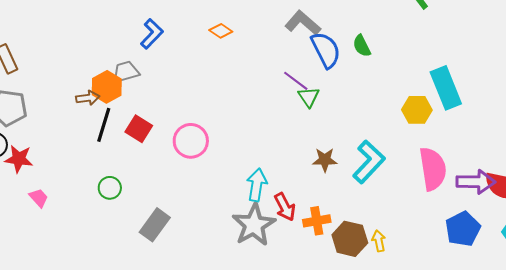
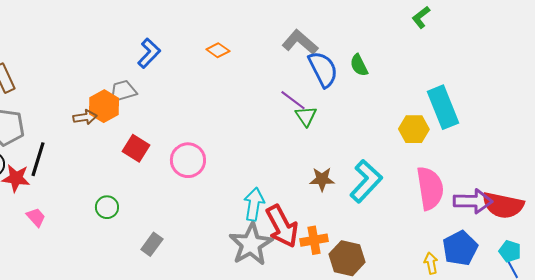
black line: (104, 125) -> (38, 159), moved
red arrow: (285, 207) -> (282, 226), size x1.5
gray rectangle: (155, 225) -> (152, 244), size x0.7
yellow arrow: (379, 241) -> (431, 263), moved

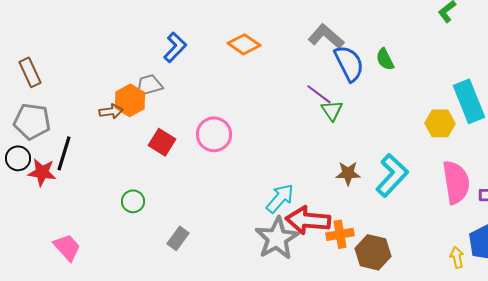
orange diamond: (218, 50) -> (244, 44), size x1.4
pink circle: (188, 160) -> (214, 134), moved
cyan arrow: (254, 204) -> (280, 198), turned 32
pink trapezoid: (36, 217) -> (67, 247), moved, size x1.4
red arrow: (282, 226) -> (308, 220), turned 123

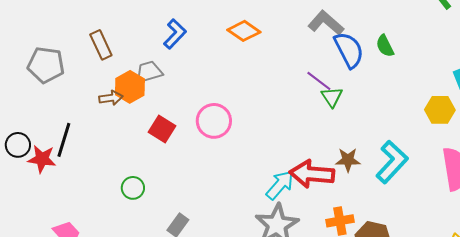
brown rectangle: (30, 72) -> (101, 45), moved
gray pentagon: (32, 121) -> (46, 65), moved
red arrow: (308, 220) -> (312, 174), moved

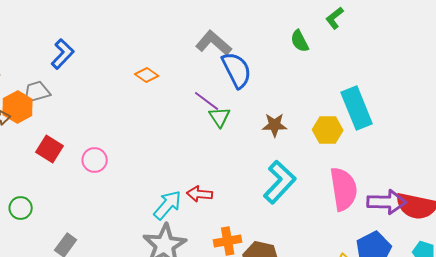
orange diamond: (244, 31) -> (147, 75), moved, size x0.7
green semicircle: (385, 46) -> (300, 41), moved
pink circle: (214, 121) -> (95, 160), moved, size x0.7
brown star: (348, 160) -> (275, 125), moved
red arrow: (312, 174) -> (200, 194), size x0.6

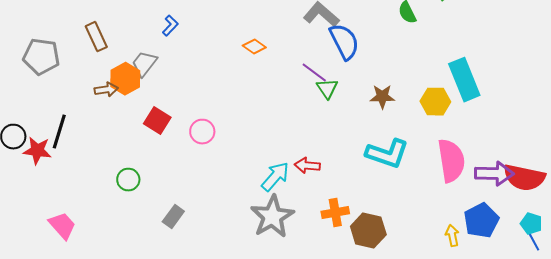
blue L-shape: (63, 54) -> (170, 26), size x0.7
gray trapezoid: (37, 92) -> (144, 64), turned -36
cyan L-shape: (280, 182) -> (387, 154), turned 66

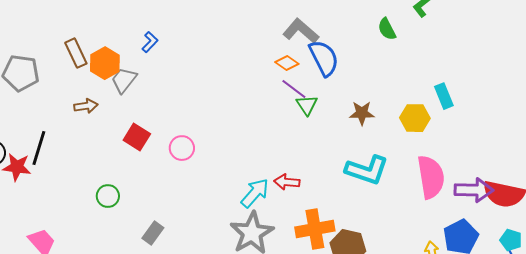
orange diamond: (254, 47) -> (287, 63), moved
orange hexagon: (125, 79) -> (105, 63), moved
cyan rectangle: (464, 80) -> (444, 96), size x0.6
orange cross: (335, 213) -> (315, 229), size x1.4

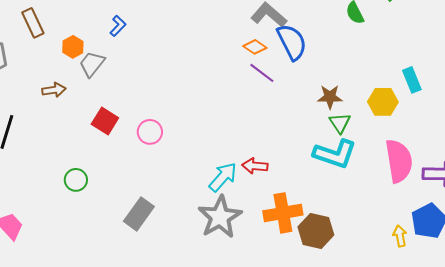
brown rectangle: (76, 53) -> (33, 23), moved
orange hexagon: (105, 63) -> (73, 47), size x0.7
green triangle: (307, 105) -> (340, 123), moved
gray rectangle: (153, 233) -> (139, 214), moved, size x1.4

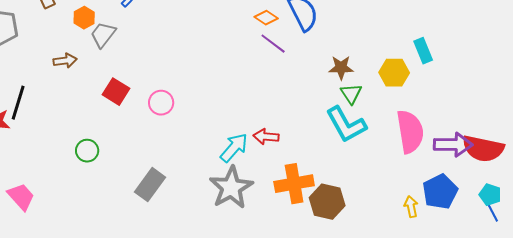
cyan L-shape: (335, 154) -> (346, 125), turned 42

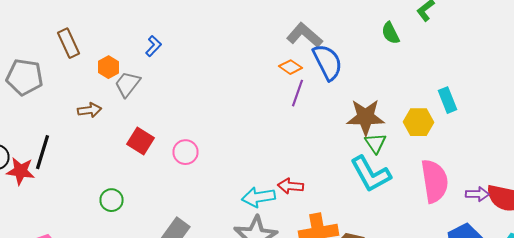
purple line: (273, 44) -> (298, 93), turned 72
brown star: (341, 68) -> (366, 117), size x1.5
purple arrow: (453, 145) -> (478, 194), size x0.6
cyan arrow: (234, 148) -> (258, 197), turned -140

